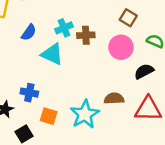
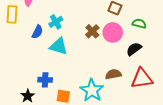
cyan cross: (64, 28) -> (56, 22), moved
brown cross: (86, 35) -> (92, 31), moved, turned -32

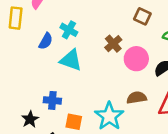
cyan cross: (56, 22) -> (69, 30), turned -32
pink circle: (113, 33) -> (136, 59), moved

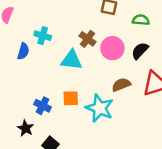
cyan triangle: (71, 60) -> (72, 60), moved
blue cross: (52, 100) -> (43, 106), turned 35
orange square: (74, 122) -> (71, 98), moved

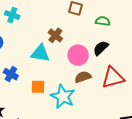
cyan cross: (43, 36) -> (12, 15), moved
pink circle: (112, 48) -> (78, 55), moved
blue cross: (43, 106) -> (11, 74), moved

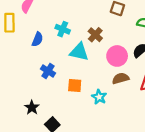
cyan cross: (12, 15) -> (63, 29), moved
cyan star: (63, 97) -> (99, 97), size x0.6

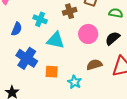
brown cross: (95, 35) -> (70, 11), moved, turned 32
pink circle: (117, 56) -> (88, 34), moved
blue cross: (48, 71) -> (27, 58), size x1.5

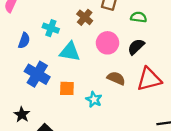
brown cross: (70, 11) -> (85, 17), turned -32
brown semicircle: (94, 65) -> (116, 78), turned 42

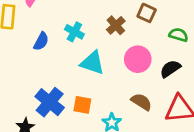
blue cross: (37, 74) -> (50, 102), moved

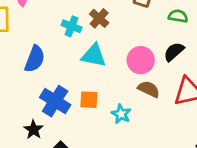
brown cross: (116, 25) -> (99, 18), moved
blue semicircle: (41, 41) -> (35, 59), moved, size x1.4
pink circle: (138, 59) -> (141, 60), moved

